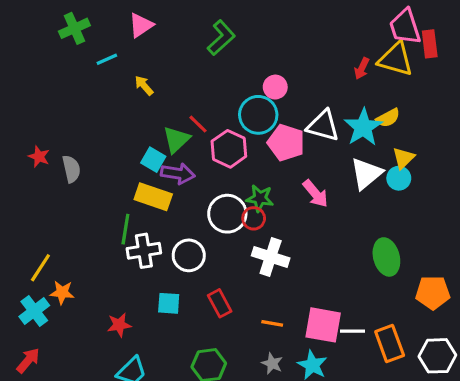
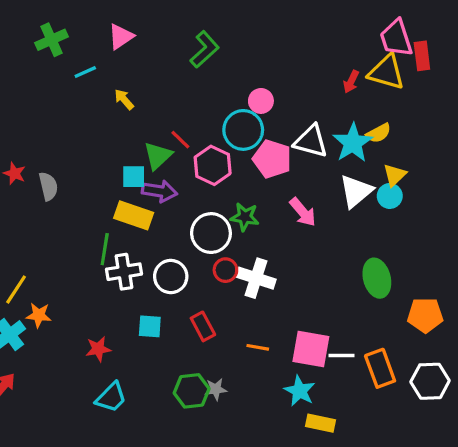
cyan square: (153, 160) -> (134, 177), turned -30
red circle: (254, 218) -> (225, 270), moved
gray star: (272, 364) -> (216, 389), moved, turned -30

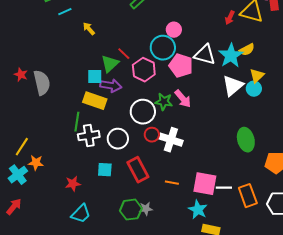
gray semicircle: (48, 186) -> (42, 83), size x1.4
pink arrow: (303, 212) -> (183, 99), moved
red rectangle: (203, 326) -> (138, 170), size x1.4

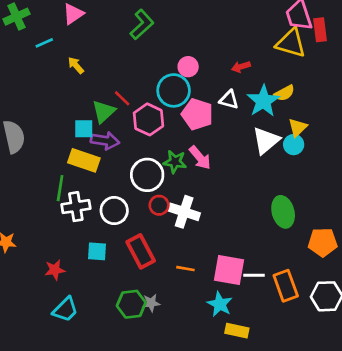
red arrow: (230, 18) -> (241, 67), moved, turned 48
white triangle: (205, 55) -> (229, 100), size x0.7

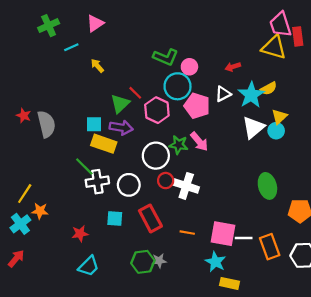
green L-shape: (142, 24) -> (166, 57), moved, turned 65
white triangle: (229, 100) -> (223, 94), turned -42
cyan square: (84, 129) -> (94, 124), moved
green line: (60, 188) -> (84, 166), turned -54

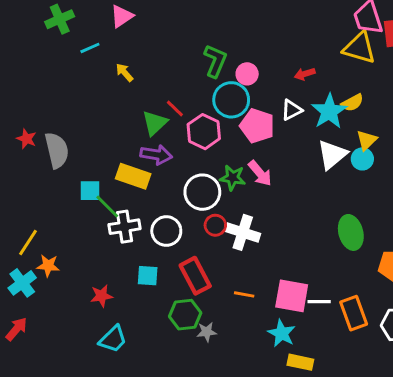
green L-shape: (166, 57) -> (215, 61), turned -90
cyan square: (94, 124) -> (90, 191), moved
green hexagon: (143, 262) -> (185, 315), moved

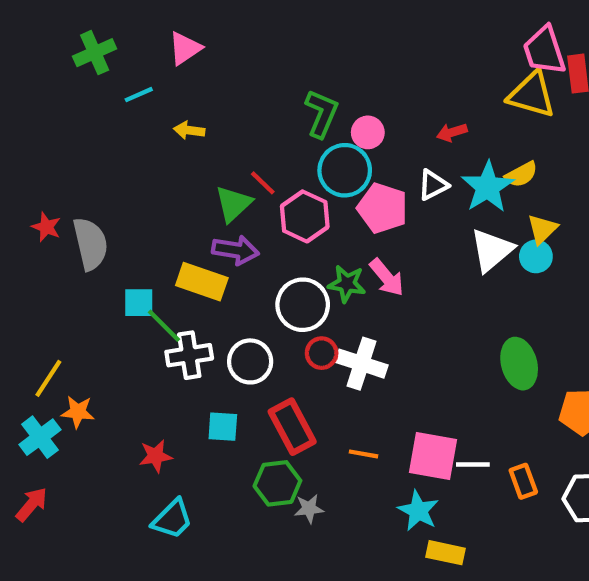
yellow arrow: (125, 72) -> (189, 130), turned -42
orange rectangle: (354, 313) -> (523, 481), size x0.7

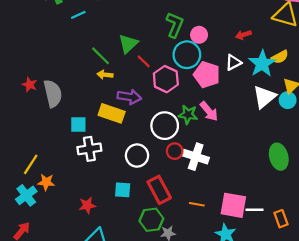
yellow arrow: (189, 130) -> (105, 75), moved
green triangle: (233, 204) -> (128, 44), moved
green line: (164, 326) -> (100, 56), moved
white cross: (189, 355) -> (89, 149), moved

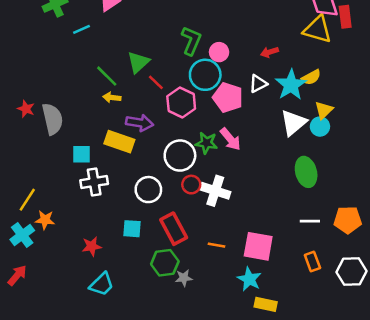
green ellipse: (279, 157) -> (306, 172), moved
white line: (254, 210) -> (310, 221), moved

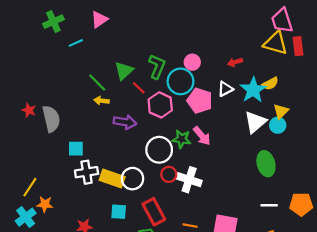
red rectangle: (345, 17) -> (298, 46), moved
green L-shape: (191, 41) -> (157, 66), moved
yellow rectangle: (119, 142) -> (112, 179), moved

